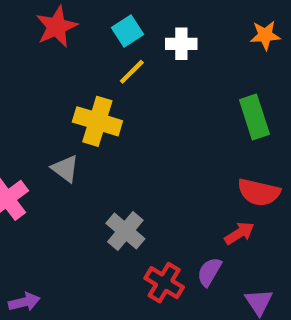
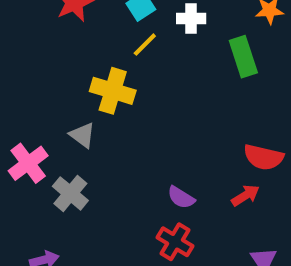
green rectangle: (254, 117) -> (243, 57), moved
gray cross: (125, 231) -> (70, 193), moved
purple semicircle: (209, 272) -> (181, 197), moved, turned -88

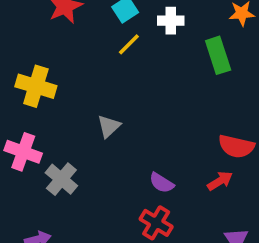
yellow cross: (113, 91) -> (36, 86), moved
gray triangle: (82, 135) -> (109, 126), moved, turned 40
pink cross: (28, 163) -> (23, 152), turned -33

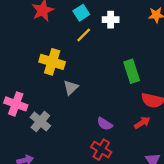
green rectangle: (218, 55) -> (132, 71), moved
yellow cross: (36, 86) -> (52, 62), moved

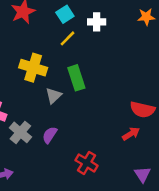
green rectangle: (132, 71) -> (76, 78), moved
purple semicircle: (105, 124) -> (50, 135), moved, turned 91

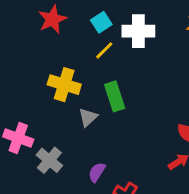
white cross: (97, 22) -> (138, 31), size x1.5
purple semicircle: (50, 135) -> (97, 172), moved

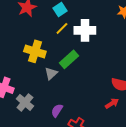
white cross: (138, 31) -> (85, 30), moved
green rectangle: (115, 96) -> (69, 59), turned 66

